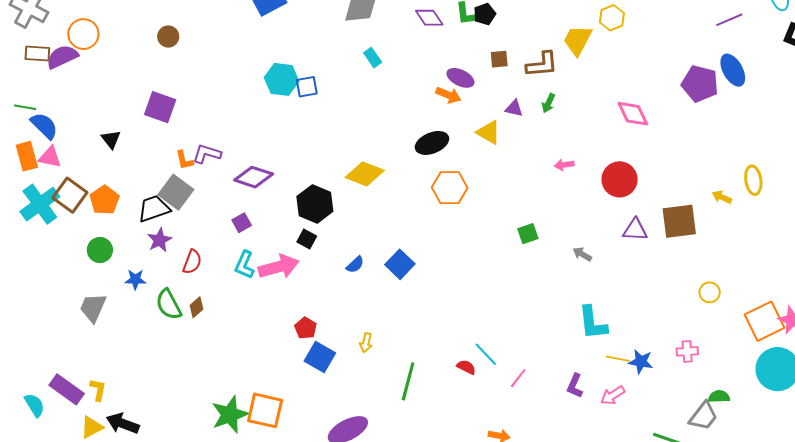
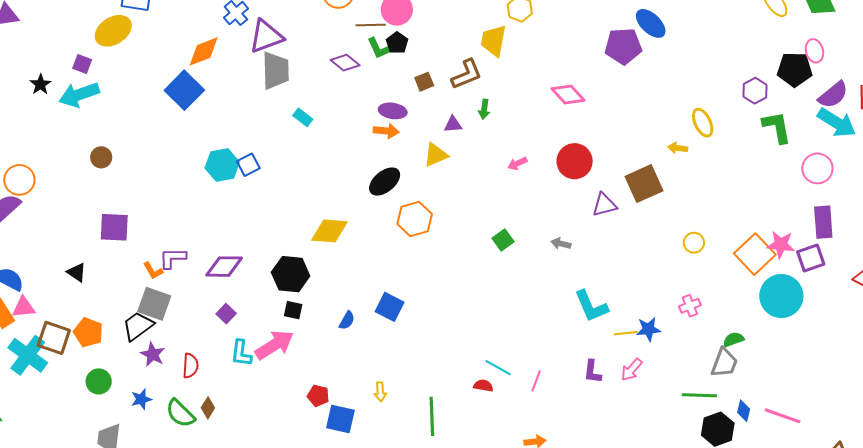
yellow triangle: (489, 132) -> (436, 155), turned -36

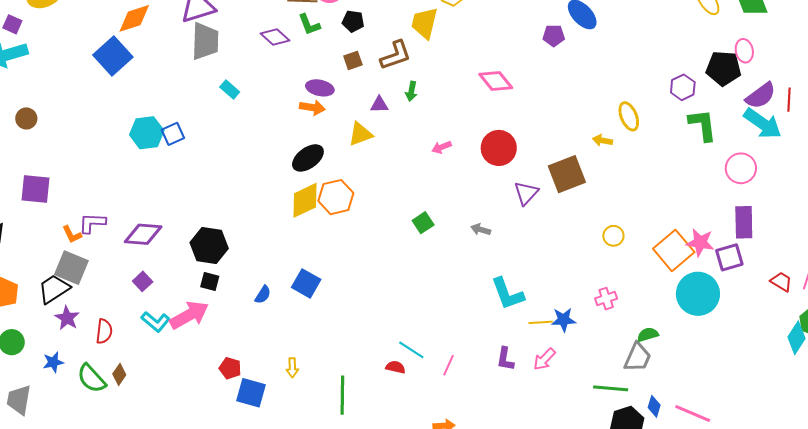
black pentagon: (397, 43) -> (353, 21), moved, turned -30
purple pentagon: (623, 46) -> (554, 36), size x0.6
purple triangle: (604, 205) -> (526, 193), turned -36
yellow diamond: (329, 231) -> (305, 200), moved, turned -33
cyan L-shape: (241, 353) -> (156, 322), turned -60

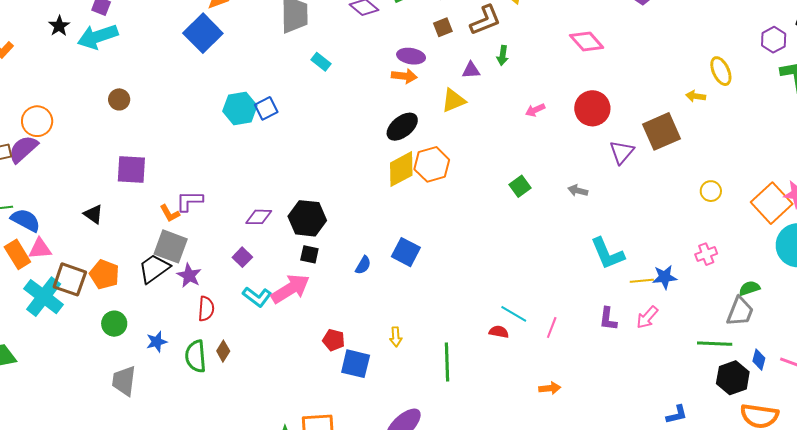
purple diamond: (143, 234) -> (259, 217), moved, size x0.7
purple star: (67, 318) -> (189, 276), moved
green semicircle: (92, 378) -> (196, 356), turned 40

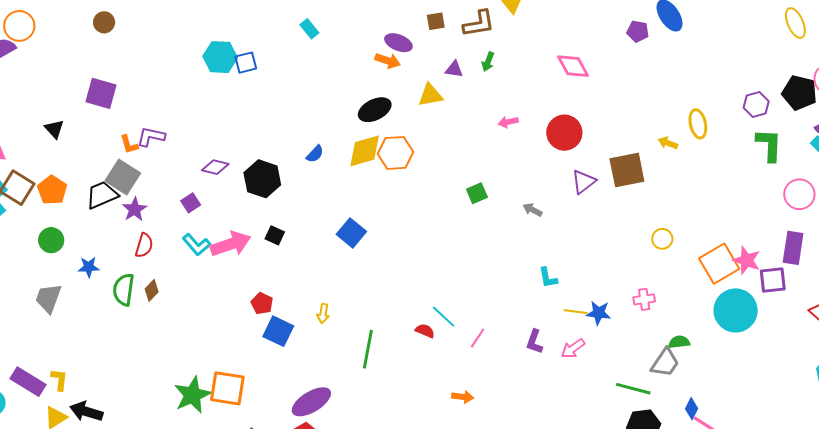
black square: (309, 254) -> (275, 235), moved
cyan L-shape: (607, 254) -> (548, 278), size x0.6
blue semicircle: (363, 265) -> (315, 154), moved
blue diamond: (759, 360) -> (692, 409), moved

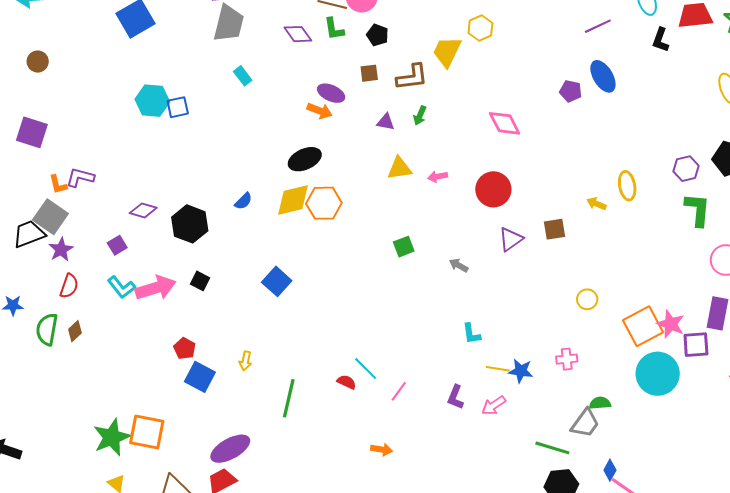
yellow triangle: (430, 95) -> (399, 168), moved
brown square: (627, 170) -> (555, 229), size x0.6

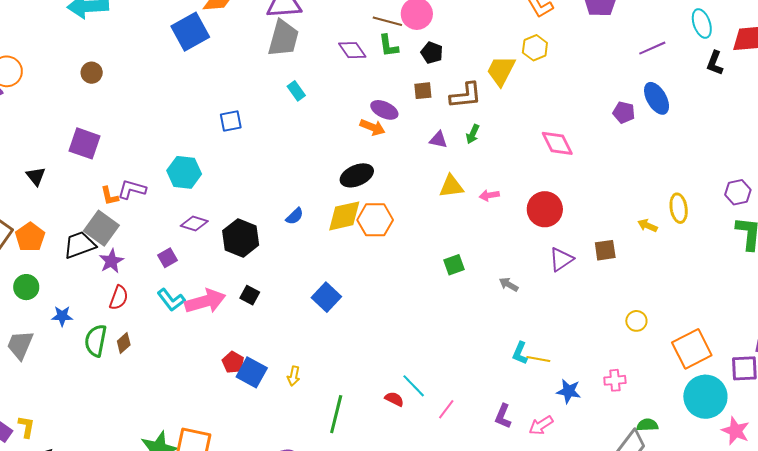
cyan hexagon: (152, 101) -> (184, 172), moved
pink star: (671, 324) -> (735, 431), moved
cyan L-shape: (471, 334) -> (520, 353), turned 30
yellow line: (498, 369) -> (538, 359), moved
blue square: (200, 377) -> (252, 372), moved

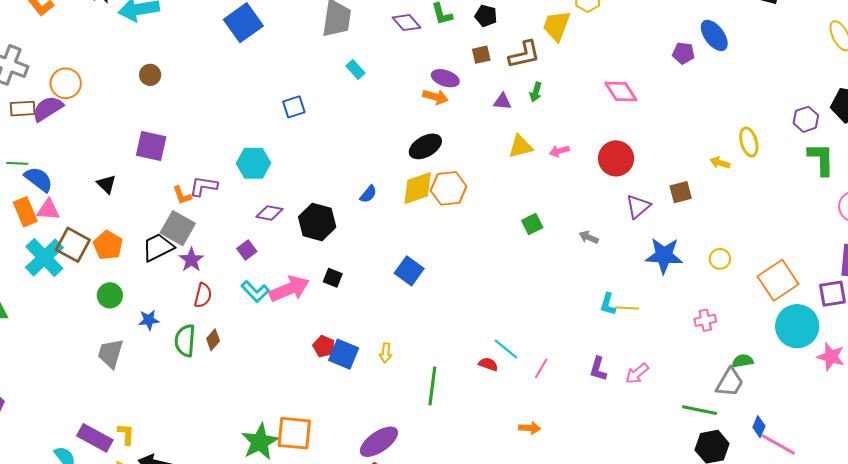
blue star: (569, 391) -> (664, 256), moved, size x1.5

